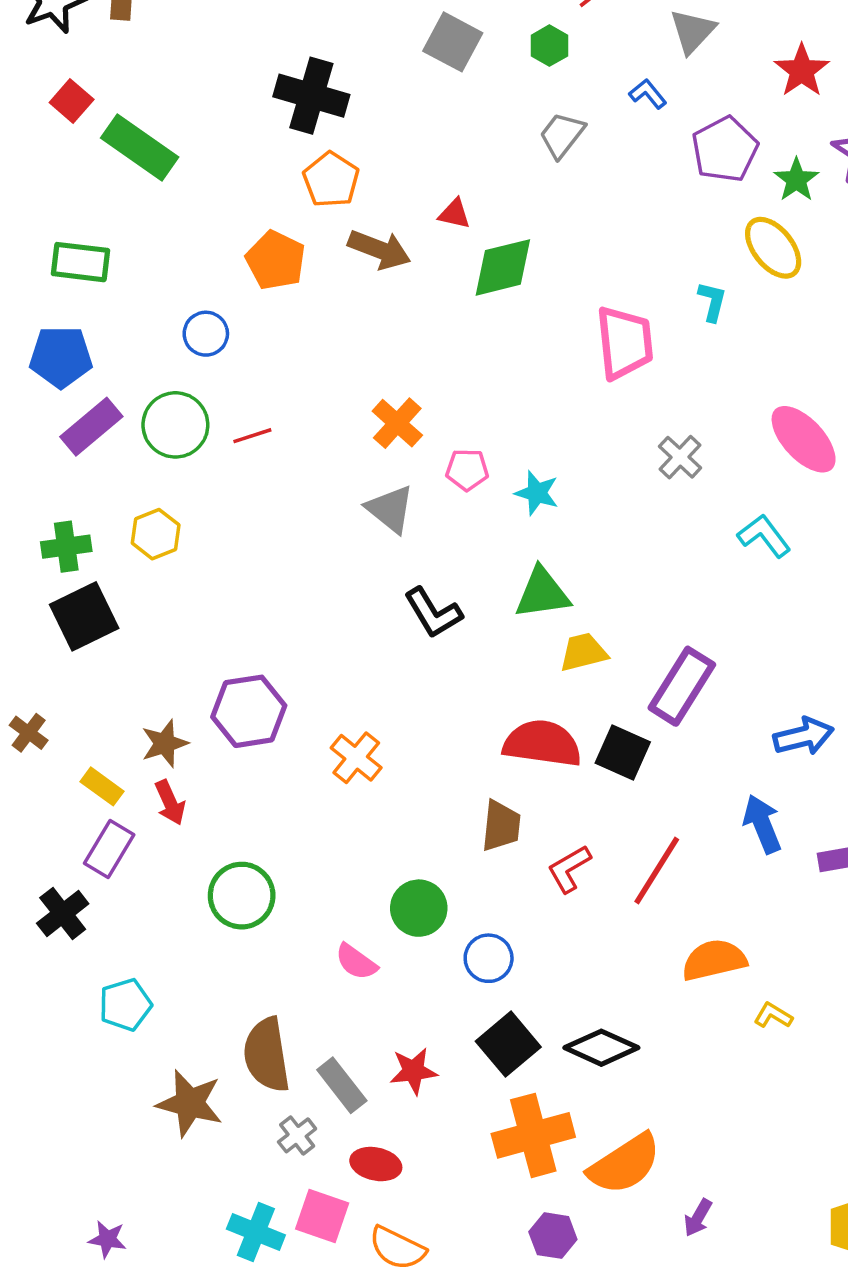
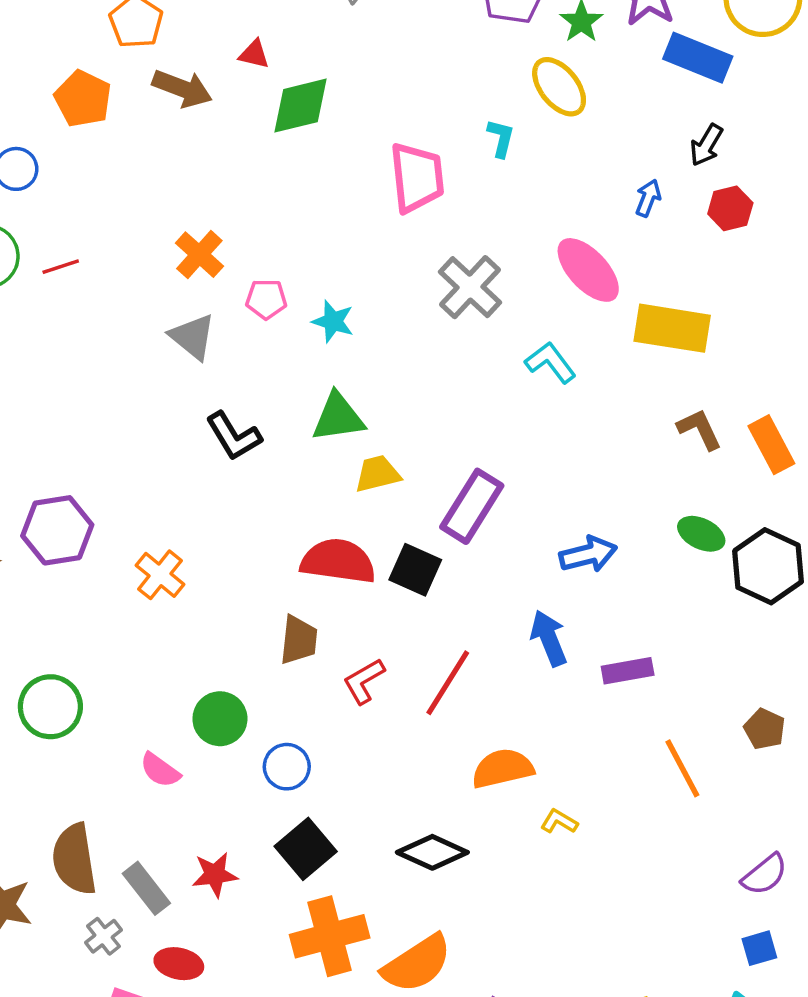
gray cross: (680, 457) -> (470, 287), size x1.5
black diamond: (601, 1048) -> (432, 852), moved

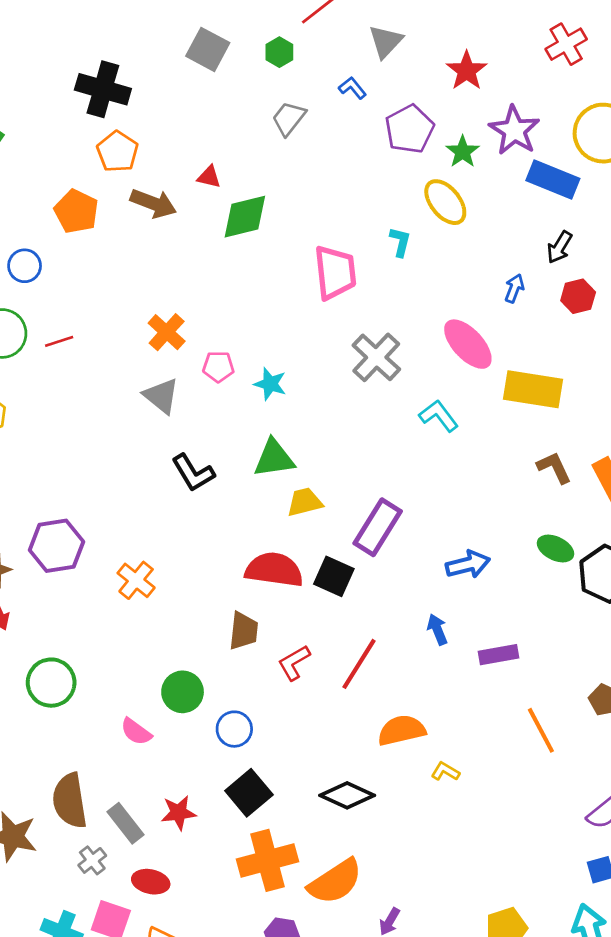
blue arrow: (549, 638) -> (437, 629), size x0.7

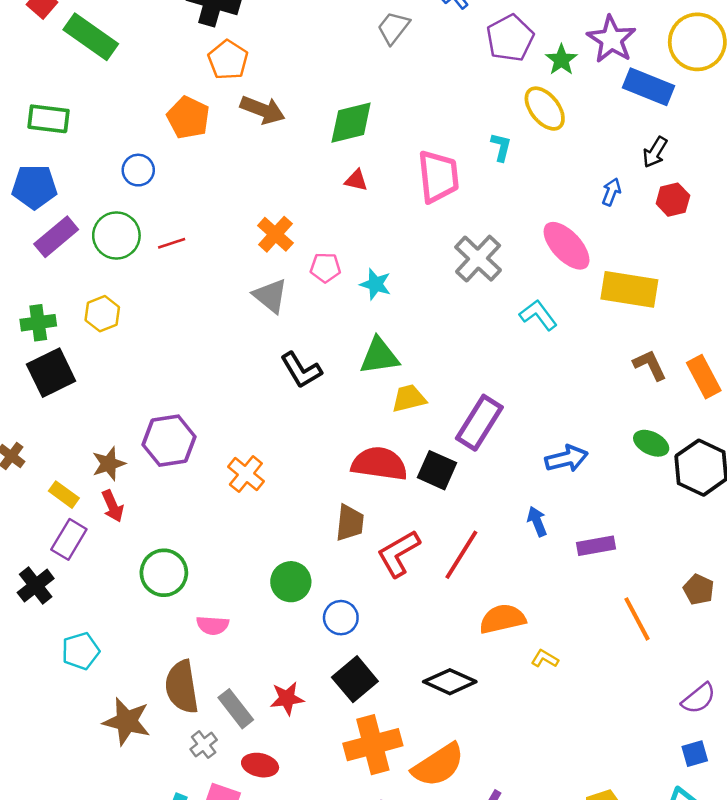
red triangle: (209, 177) -> (356, 180), moved
red L-shape: (294, 663) -> (399, 554), size x1.4
pink semicircle: (136, 732) -> (213, 625), moved, turned -32

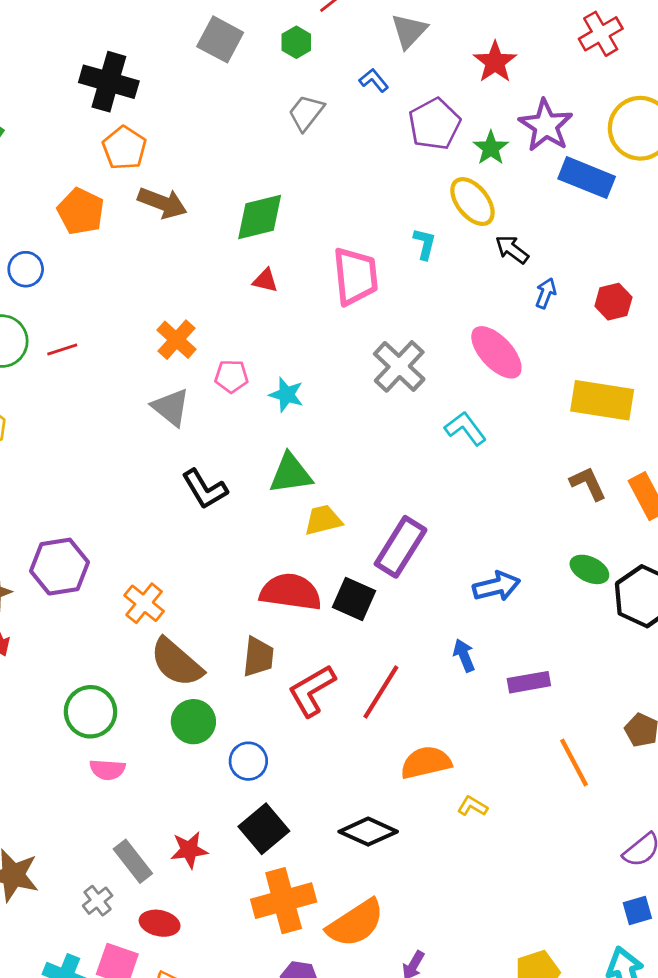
black arrow: (655, 152) -> (512, 249), moved, turned 96
yellow rectangle: (629, 289) -> (602, 400), moved
green circle: (164, 573) -> (90, 712), moved
brown semicircle: (182, 687) -> (176, 662), moved, turned -40

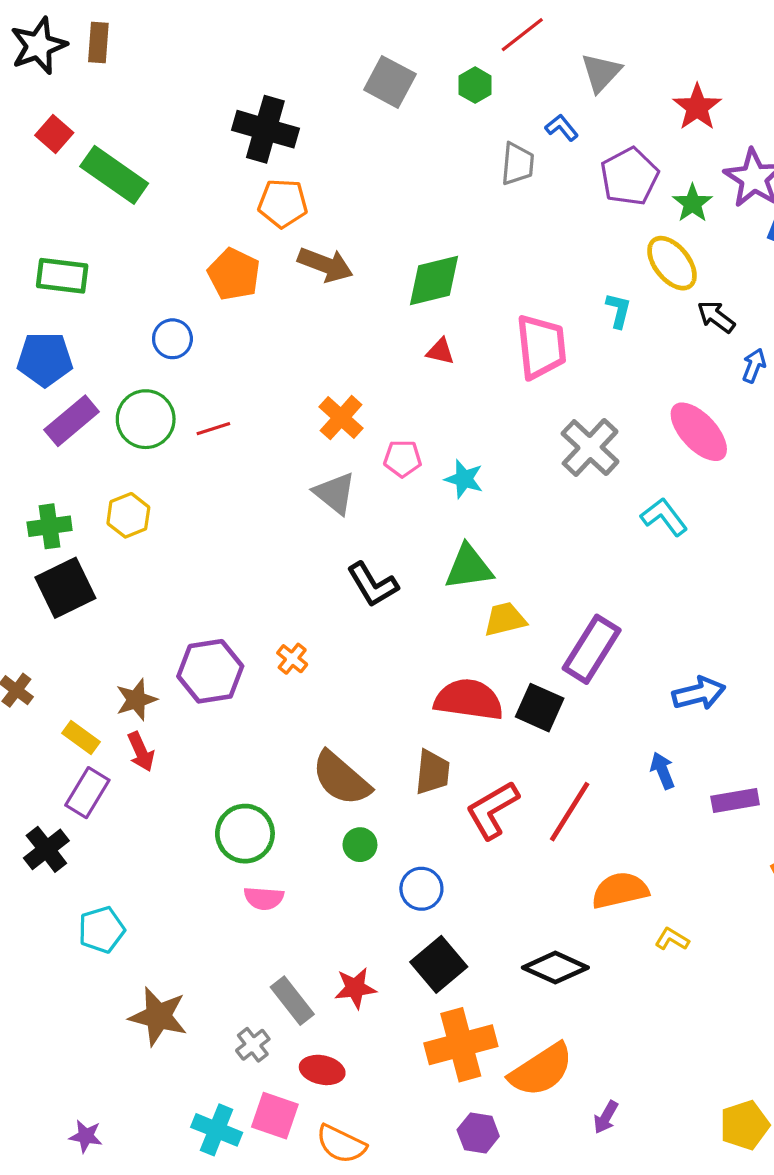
gray trapezoid: (306, 113) -> (518, 164), moved, turned 147
orange pentagon: (124, 148) -> (283, 203), turned -30
orange cross: (144, 603) -> (292, 659), moved, size x0.7
green circle: (193, 722) -> (360, 845), size x0.7

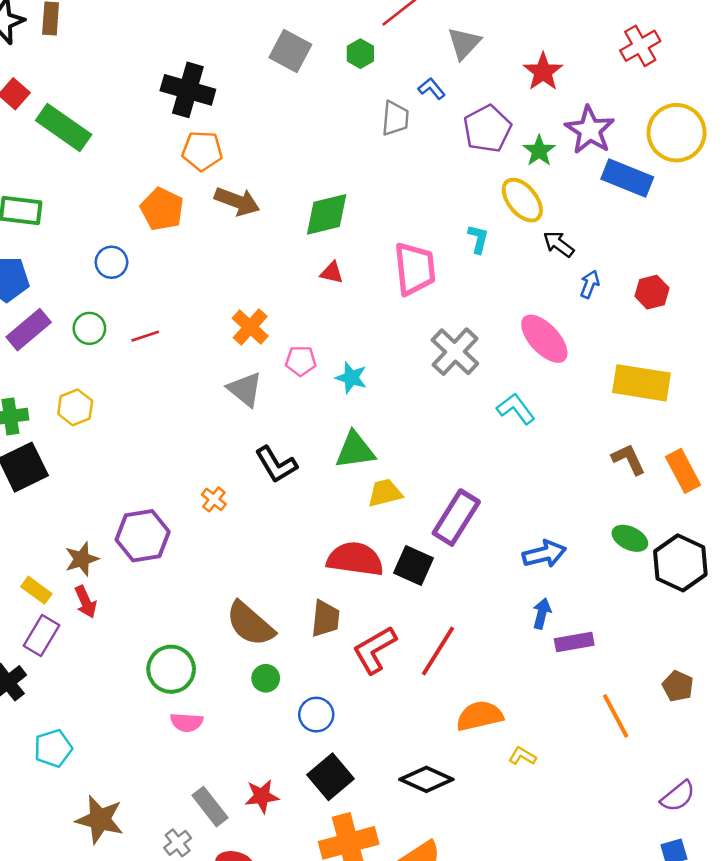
green circle: (146, 419) -> (89, 328), size x0.7
orange cross: (292, 659) -> (214, 499), moved
blue arrow: (663, 771) -> (542, 613), moved, turned 36

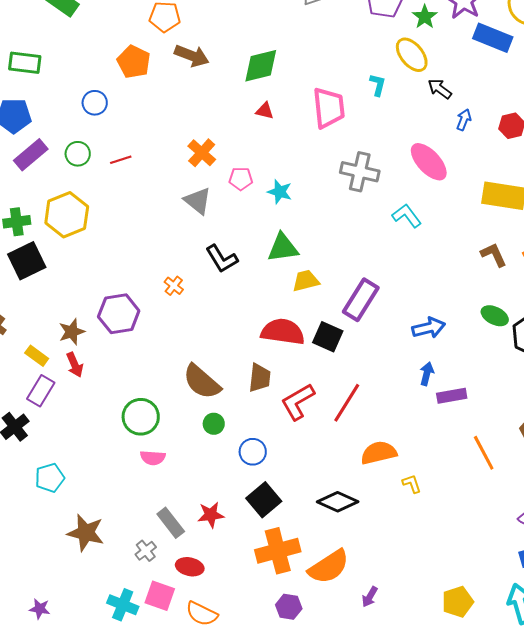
gray cross: (455, 352) -> (360, 172), turned -30
yellow hexagon: (75, 407) -> (67, 215), size x1.6
yellow L-shape: (522, 756) -> (412, 484), turned 40

